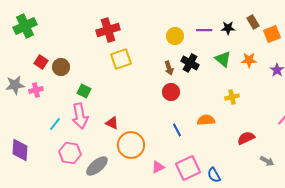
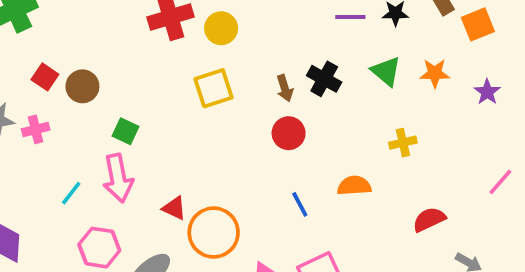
yellow circle: (175, 36) -> (221, 28), moved
yellow square: (121, 59) -> (214, 88), moved
red triangle: (112, 123) -> (174, 208), moved

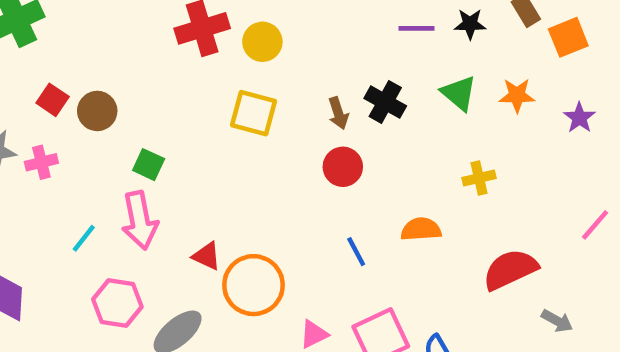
yellow square: (214, 88) -> (253, 113), turned 33
red semicircle: (429, 219) -> (510, 269), size x1.4

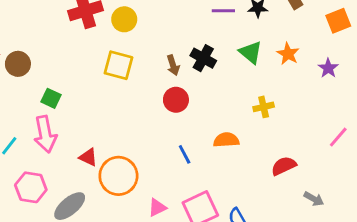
orange square: (568, 37) -> (338, 21), moved
orange star: (517, 95) -> (288, 54), turned 30
red semicircle: (510, 269) -> (284, 166), size x0.7

